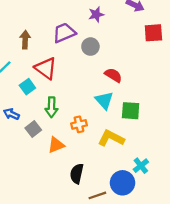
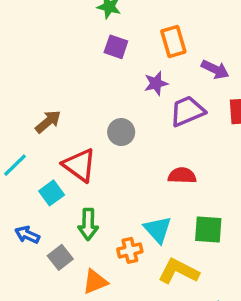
purple trapezoid: (64, 33) -> (187, 111), moved
brown arrow: (25, 40) -> (48, 122), turned 48
gray circle: (90, 47) -> (121, 132), moved
red semicircle: (113, 75) -> (182, 176), turned -30
cyan triangle: (104, 100) -> (158, 230), moved

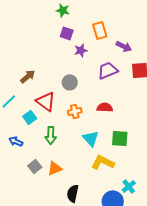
purple star: (156, 83) -> (81, 50), moved
orange cross: (130, 250) -> (75, 111), moved
gray square: (60, 257) -> (35, 166), moved

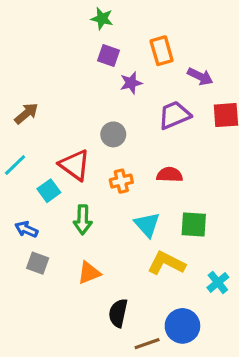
brown arrow: (28, 76) -> (26, 113), moved
gray square: (35, 166) -> (38, 263), moved, turned -32
cyan cross: (129, 186) -> (218, 282), moved

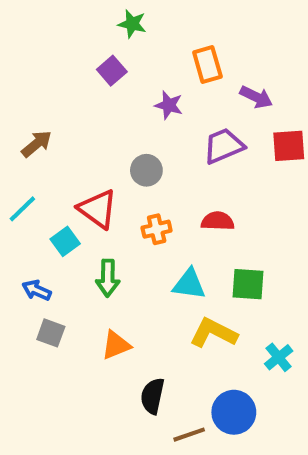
purple square: (108, 56) -> (112, 71), moved, turned 30
purple star: (131, 83) -> (169, 105), turned 30
cyan triangle: (147, 225) -> (189, 284), turned -40

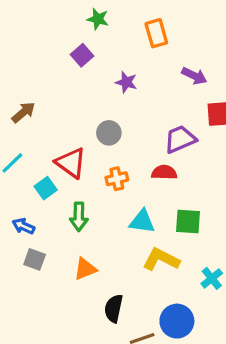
orange rectangle: (207, 65) -> (156, 33), moved
purple trapezoid: (224, 146) -> (180, 139), moved

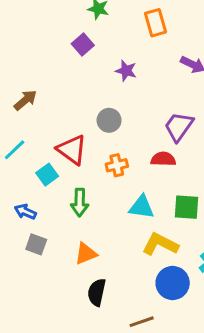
purple trapezoid: (180, 139) -> (179, 127), turned -32
black semicircle: (114, 308) -> (97, 292), moved
blue circle: (177, 321) -> (173, 283), moved

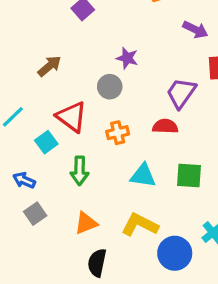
purple star: (126, 71) -> (127, 58), moved
brown arrow: (25, 100) -> (49, 66), moved
gray square: (36, 244) -> (35, 214), turned 35
yellow L-shape: (160, 244) -> (140, 225), moved

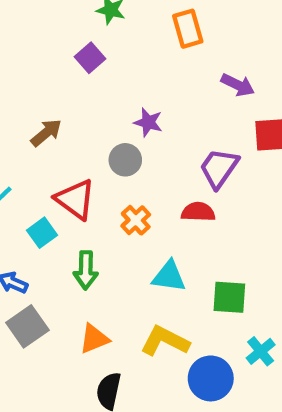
orange cross: (118, 133) -> (136, 220), turned -30
green square: (189, 176) -> (229, 297), moved
gray square: (35, 214) -> (27, 326), size x1.4

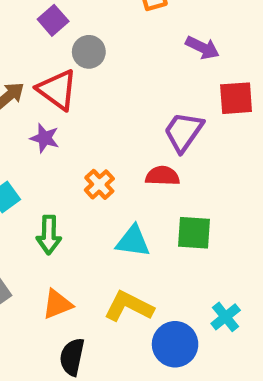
purple star: (148, 122) -> (45, 138), moved
gray circle: (125, 160) -> (89, 52), moved
red triangle: (75, 199) -> (57, 90), moved
green square: (229, 297) -> (194, 233), moved

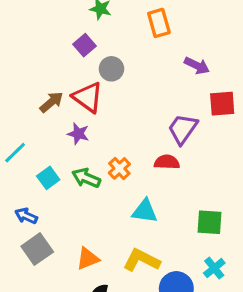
green square: (194, 233) -> (210, 222), moved
green arrow: (49, 235) -> (86, 178), moved, turned 112

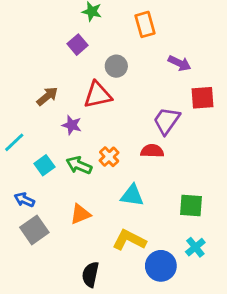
gray circle: (111, 69) -> (116, 66), moved
red triangle: (88, 97) -> (98, 95), moved, turned -48
orange triangle: (88, 259) -> (80, 214), moved

